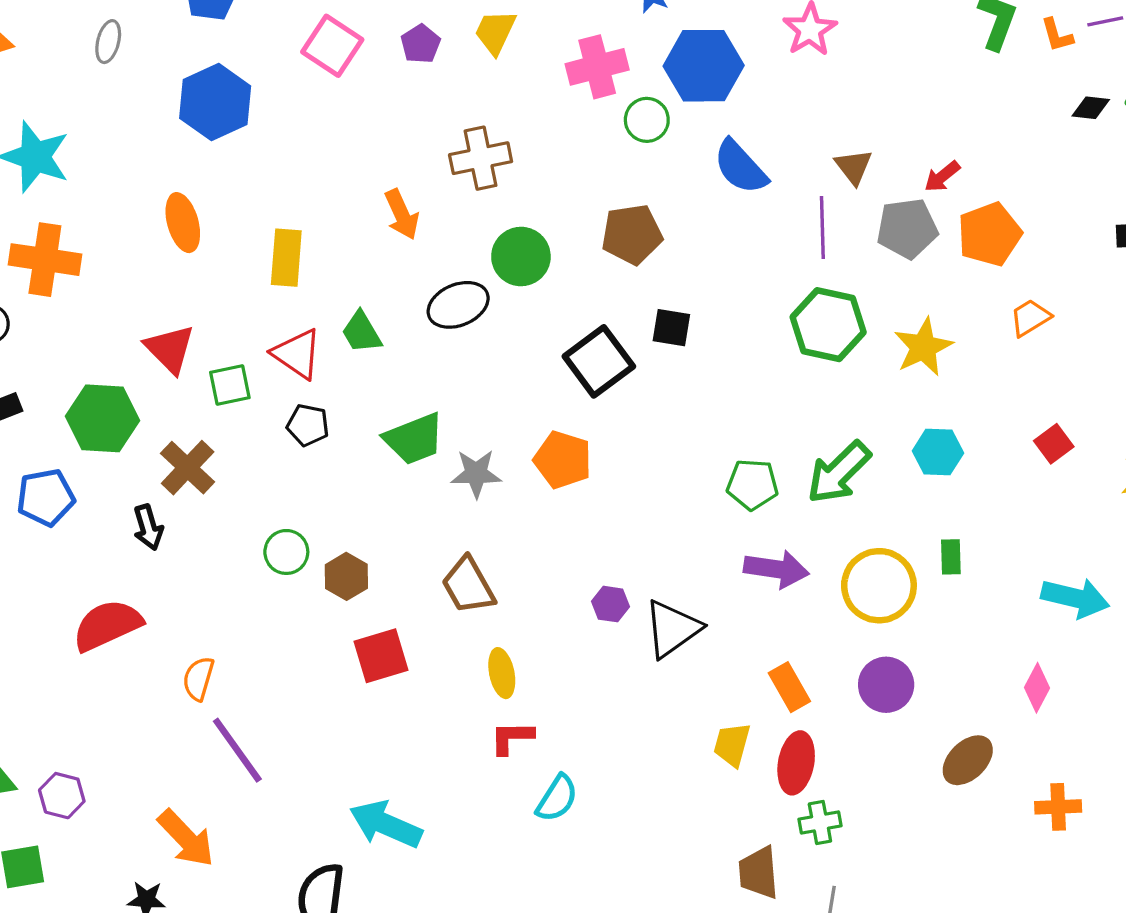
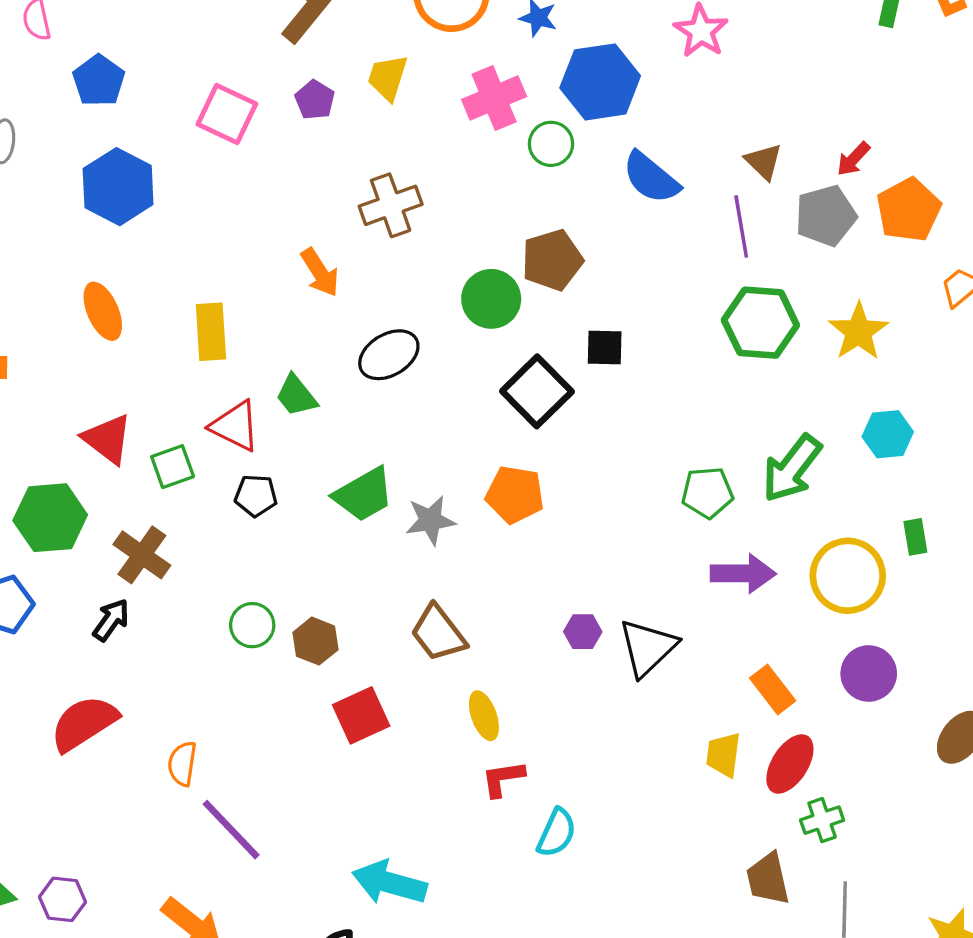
green circle: (521, 257) -> (491, 299), moved
black arrow: (148, 527) -> (111, 620), turned -120
red ellipse: (796, 763) -> (790, 764), turned 30

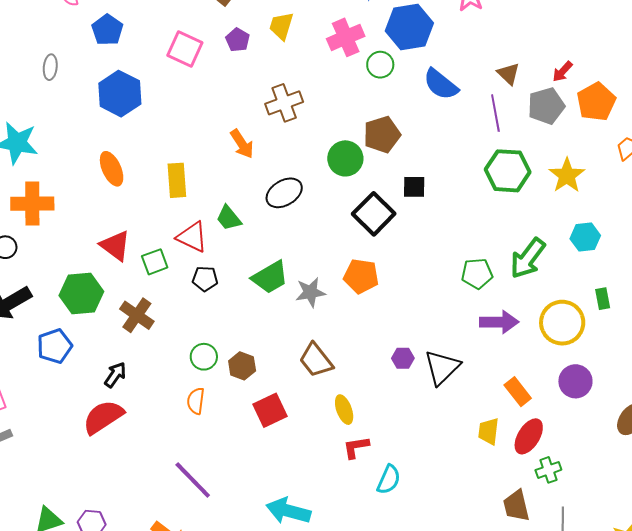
black arrow: (111, 620) -> (115, 375), moved
orange semicircle: (182, 764) -> (196, 401), moved

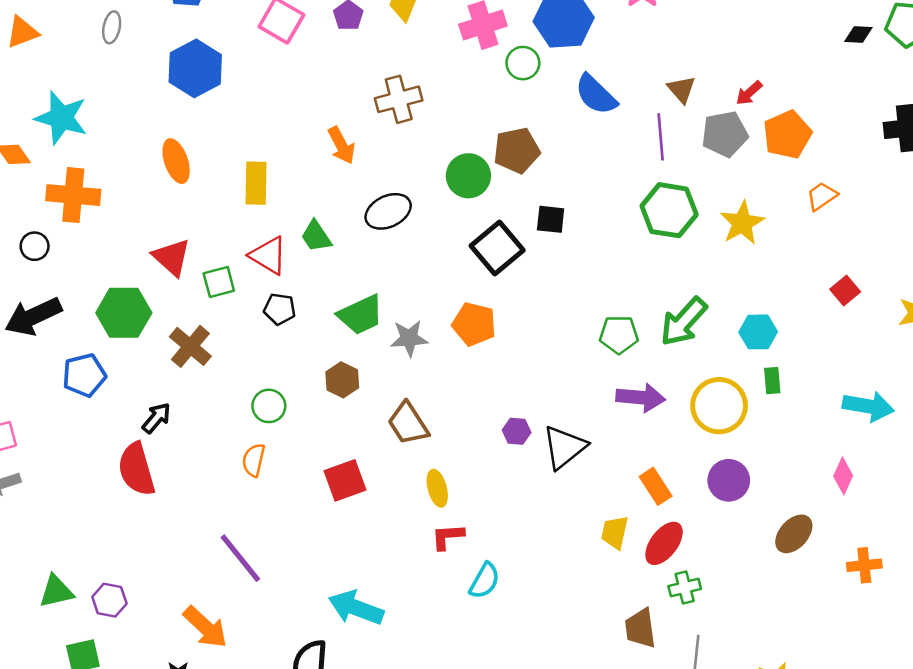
cyan hexagon: (585, 237) -> (758, 332), moved
brown hexagon: (242, 366) -> (342, 380), moved
red semicircle: (103, 417) -> (136, 469), turned -78

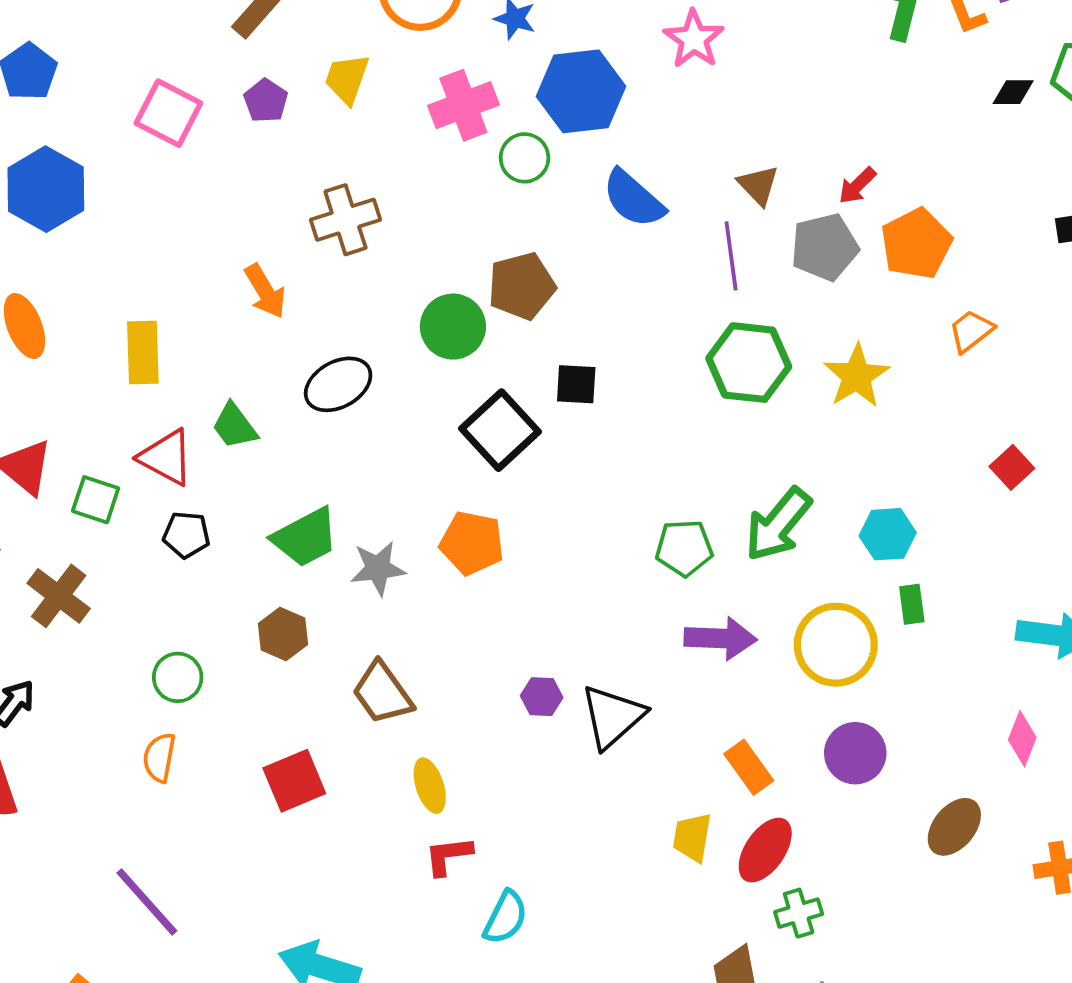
green square: (219, 282) -> (96, 500), turned 36

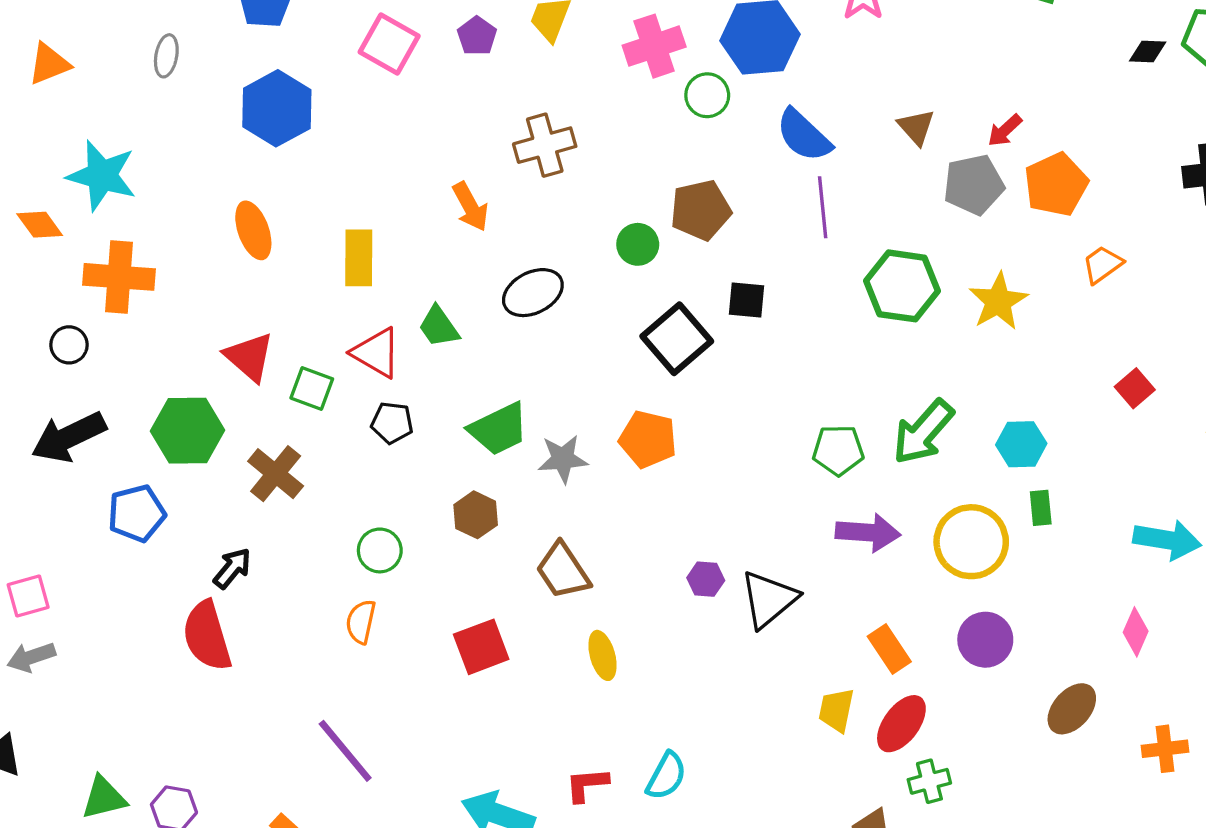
purple line: (731, 256) -> (823, 207), moved
green circle: (453, 327) -> (638, 244), size x0.7
red L-shape: (448, 856) -> (587, 785), moved

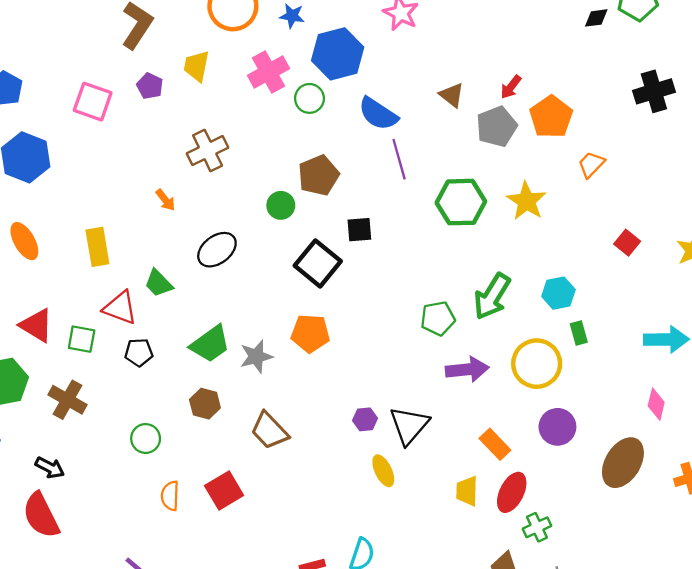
orange arrow: (470, 207) -> (165, 200), size x0.7
black arrow: (232, 568) -> (50, 468), turned 88
orange semicircle: (361, 622) -> (170, 496), moved
yellow ellipse: (603, 655) -> (383, 471), moved
brown ellipse: (1072, 709) -> (623, 463), size x1.4

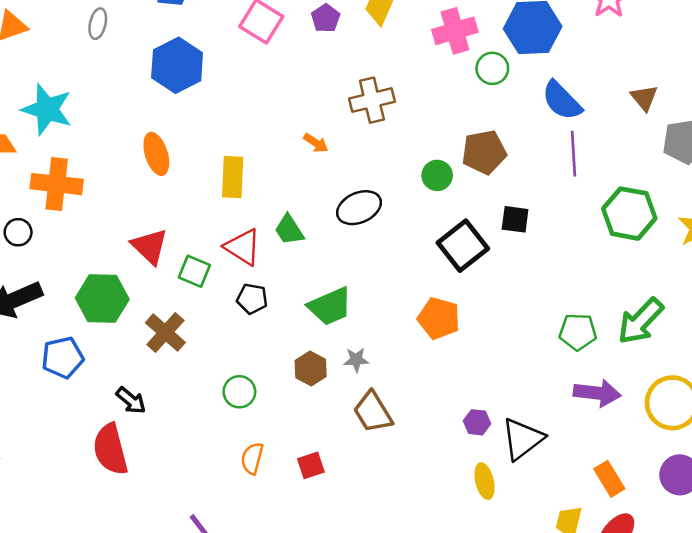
orange arrow: (165, 200) -> (316, 143), turned -30
gray star: (256, 356) -> (356, 360), moved, size x0.7
red square: (224, 491) -> (311, 465), size x0.7

